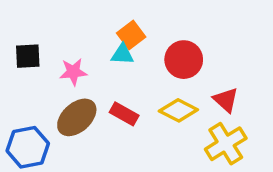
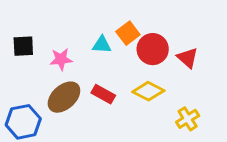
orange square: (131, 35) -> (128, 33), moved
red triangle: (226, 100) -> (188, 58), moved
yellow cross: (226, 144) -> (188, 119), size x0.7

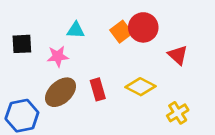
cyan triangle: (102, 45) -> (76, 30), moved
red circle: (153, 49) -> (143, 27), moved
red rectangle: (103, 94) -> (98, 89), turned 45

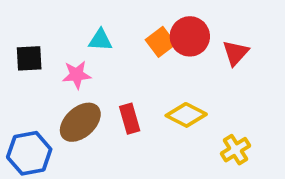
red triangle: (178, 55) -> (236, 53), moved, turned 30

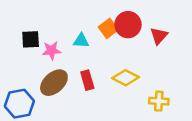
cyan triangle: (100, 40) -> (81, 41), moved
black square: (29, 58) -> (31, 39), moved
yellow cross: (236, 150) -> (159, 101), turned 36

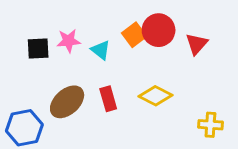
cyan triangle: (81, 41) -> (101, 50), turned 35
pink star: (52, 51) -> (69, 41), moved
yellow cross: (159, 101) -> (210, 125), moved

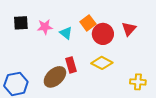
red circle: (159, 30) -> (103, 34), moved
black square: (38, 48) -> (21, 23), moved
brown ellipse: (67, 102) -> (55, 77), moved

